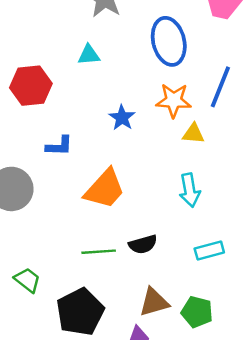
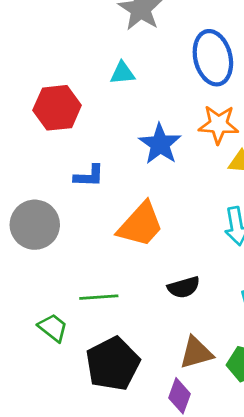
blue star: (122, 118) -> (160, 144), size x1.4
green line: (99, 252) -> (99, 297), moved

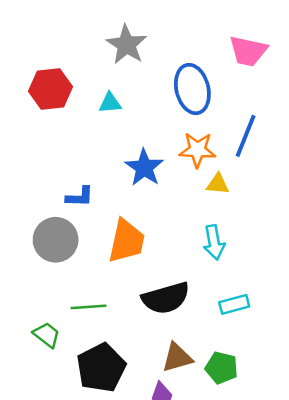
red hexagon: (57, 108) -> (51, 89), moved
gray circle: (35, 225) -> (56, 240), moved
orange trapezoid: (141, 225) -> (127, 241), turned -30
black semicircle: (184, 287) -> (166, 298), size x1.6

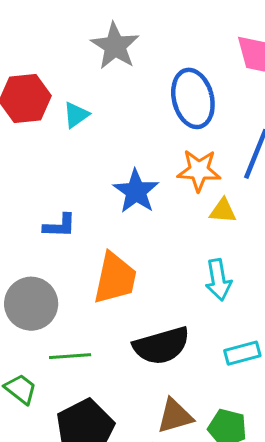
cyan triangle: (110, 103) -> (76, 115), moved, turned -30
gray circle: (56, 240) -> (31, 304), moved

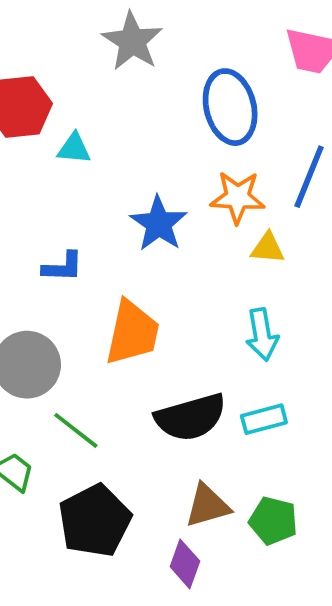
cyan triangle: (76, 115) -> (74, 148), moved, turned 40
cyan rectangle: (242, 353) -> (264, 419), moved
green line: (70, 356) -> (76, 430), turned 42

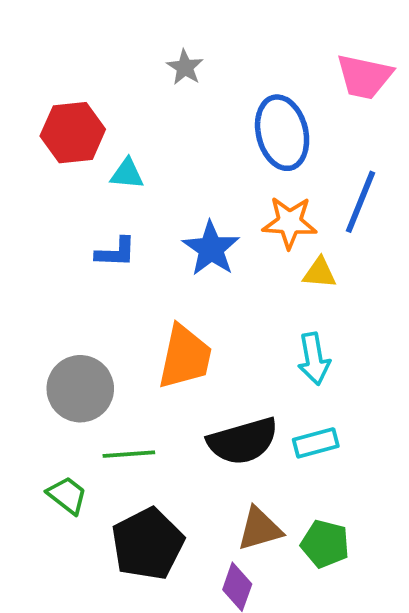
gray star: (132, 41) -> (185, 67), size x0.6
blue L-shape: (63, 267) -> (116, 252), moved
green line: (76, 430) -> (129, 454), turned -42

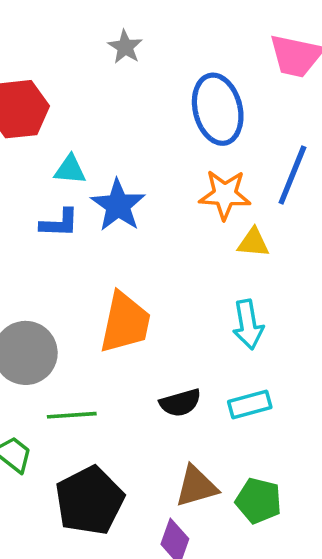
cyan triangle: (127, 174) -> (70, 170), moved
blue star: (211, 249) -> (118, 205), moved
black semicircle: (243, 441) -> (180, 403), size x0.6

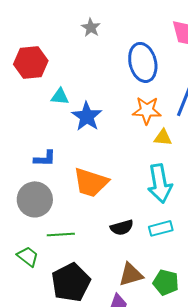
blue L-shape: (59, 223) -> (45, 158), moved
orange trapezoid: (125, 323) -> (91, 182), turned 96
cyan arrow: (248, 324) -> (160, 183), size x1.4

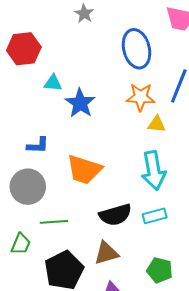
black semicircle: (122, 227) -> (115, 215), size x1.4
green trapezoid: (28, 256) -> (21, 244), turned 75
brown triangle: (131, 274) -> (106, 253), moved

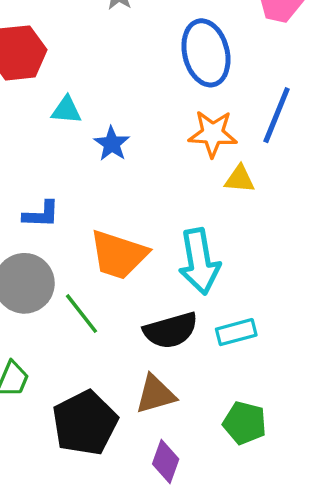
blue star: (80, 103) -> (112, 144), size x0.7
cyan arrow: (154, 171) -> (199, 261), moved
green line: (54, 222) -> (82, 314), moved, turned 56

